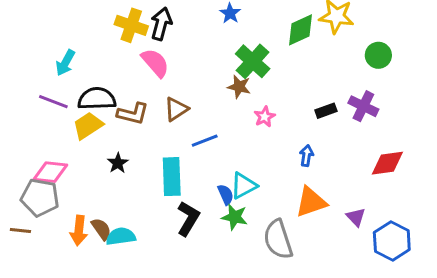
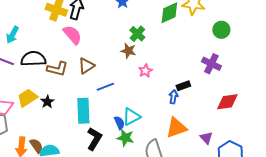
green cross: (253, 61) -> (137, 34), size x0.7
black rectangle: (326, 111) -> (183, 86), moved
yellow trapezoid: (88, 126) -> (27, 98), moved

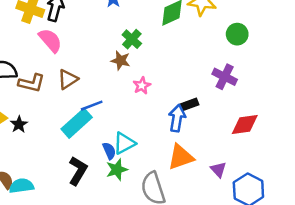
blue arrow: (173, 97) -> (177, 118), size x1.5
cyan rectangle: (83, 111) -> (77, 123), moved, turned 50
green star: (125, 138) -> (117, 170), turned -30

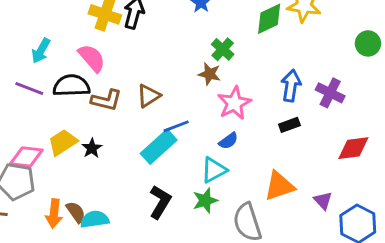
green circle: (237, 34) -> (368, 43), moved
pink semicircle: (50, 40) -> (92, 58), moved
pink star: (142, 86) -> (234, 103), size x1.6
blue arrow: (177, 118) -> (291, 86), moved
blue semicircle: (109, 151) -> (228, 141), moved, turned 78

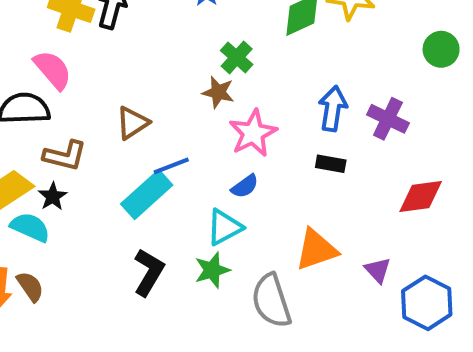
brown L-shape: (106, 100) -> (65, 156), moved
black rectangle: (289, 125) -> (331, 164), turned 30
cyan semicircle: (95, 219) -> (30, 227), moved, turned 32

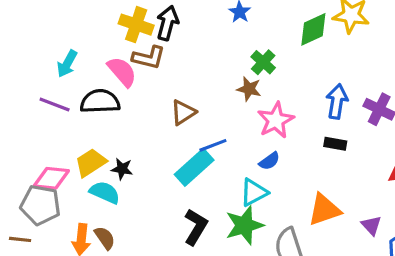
brown L-shape: (65, 156) -> (149, 57), moved
black star: (53, 197) -> (122, 169), turned -30
green star: (212, 270) -> (244, 225), size x1.4

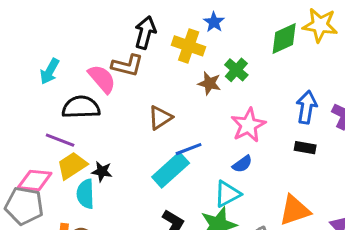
yellow cross: (136, 25) -> (189, 46), moved
brown star: (249, 89) -> (209, 83), moved
purple line: (55, 105) -> (60, 140), moved
cyan semicircle: (105, 192) -> (85, 194), turned -116

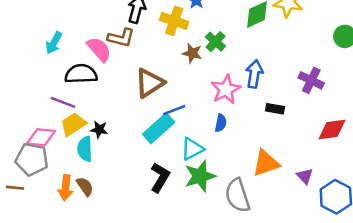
blue arrow: (307, 107) -> (254, 74), moved
brown triangle: (160, 118) -> (150, 83), size x1.4
blue semicircle: (242, 164) -> (221, 123), turned -42
cyan triangle: (227, 194) -> (192, 149), moved

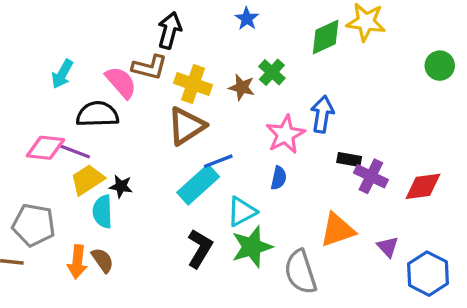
yellow cross: (174, 21) -> (193, 84), moved
purple cross: (311, 80) -> (371, 176), moved
pink diamond: (41, 137) -> (45, 148), moved

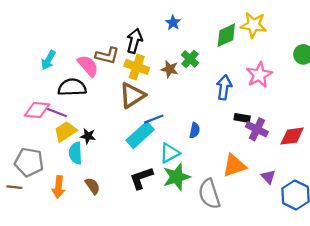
black arrow: (170, 30) -> (134, 41), moved
pink star: (285, 134) -> (259, 75), moved
black L-shape: (200, 248) -> (141, 178), turned -140
brown semicircle: (102, 260) -> (93, 186), moved

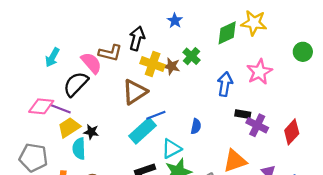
yellow cross: (137, 67) -> (153, 64), moved
black semicircle: (72, 87) -> (76, 84), turned -44
red diamond: (292, 136) -> (292, 132), turned -40

